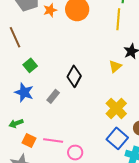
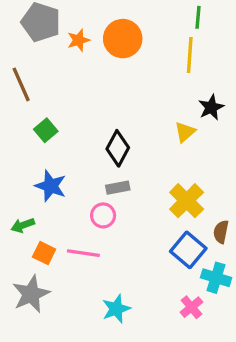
blue star: (24, 92) -> (51, 186), moved
gray rectangle: (53, 96) -> (118, 188), moved, turned 40
pink circle: (75, 153) -> (103, 215), moved

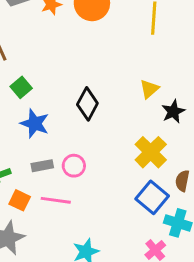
black star: (211, 107) -> (173, 111), moved
blue star: (51, 186) -> (35, 124), moved
gray rectangle: (118, 188) -> (42, 166), moved

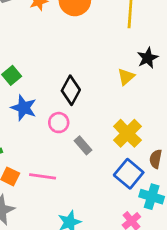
black star: (173, 111) -> (148, 58), moved
gray rectangle: (42, 166) -> (83, 145), moved, turned 60
pink circle: (74, 166) -> (59, 123), moved

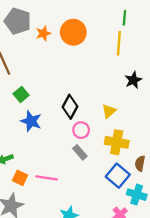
yellow triangle: (126, 77) -> (109, 111), moved
pink circle: (59, 123) -> (81, 130), moved
yellow cross: (127, 133) -> (117, 142), turned -35

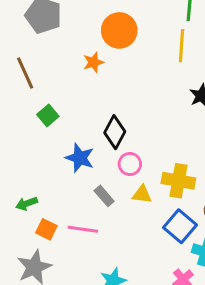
orange star: (43, 33) -> (93, 62), moved
yellow triangle: (109, 111) -> (142, 194), moved, turned 48
blue star: (31, 121) -> (80, 158), moved
gray rectangle: (80, 152) -> (104, 196), moved

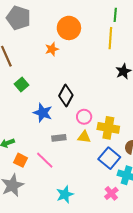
pink circle: (130, 164) -> (84, 117), moved
gray rectangle: (104, 196) -> (59, 138), turned -56
pink line: (83, 229) -> (45, 160), turned 36

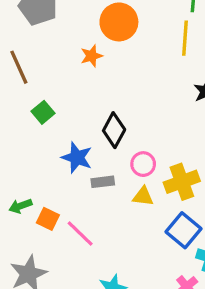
yellow cross: (108, 128) -> (182, 182), turned -30
gray rectangle: (59, 138) -> (103, 182), moved
orange square: (21, 160) -> (48, 219), moved

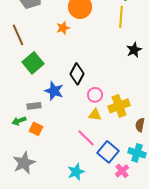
green square: (43, 112) -> (33, 63), size x1.5
gray rectangle: (103, 182) -> (34, 106), moved
blue square: (183, 230) -> (108, 152), moved
pink line: (80, 233) -> (86, 138), moved

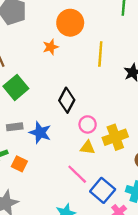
yellow line: (121, 17) -> (100, 54), moved
blue star: (54, 91) -> (40, 133), moved
gray rectangle: (34, 106) -> (15, 127), moved

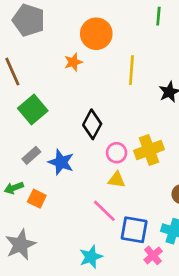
gray rectangle: (15, 127) -> (31, 155), turned -35
yellow cross: (115, 137) -> (149, 150), moved
blue square: (103, 190) -> (134, 230), turned -30

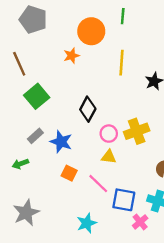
green line: (158, 16) -> (123, 16), moved
orange square: (37, 199) -> (69, 173), moved

